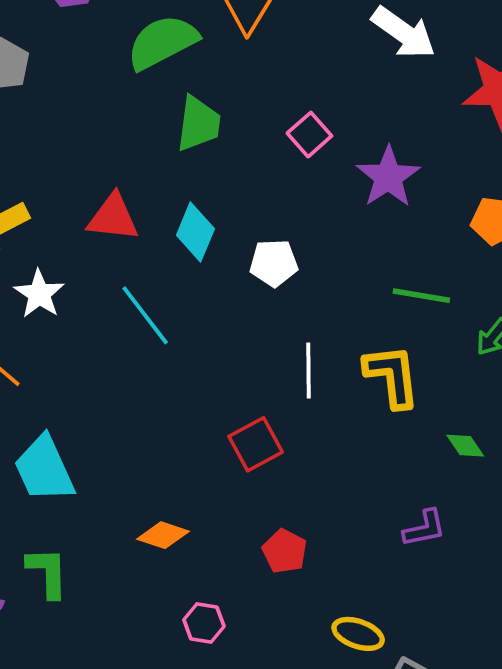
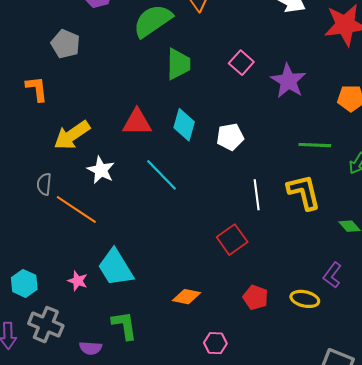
purple L-shape: (424, 528) -> (332, 275), turned 145
yellow ellipse: (358, 634) -> (305, 299), moved

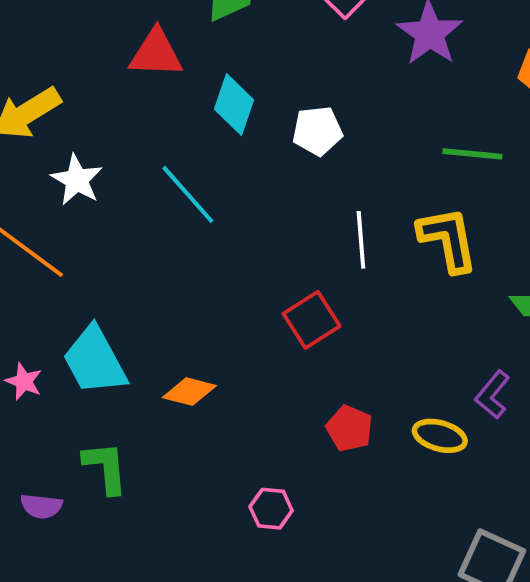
red triangle: (137, 122) -> (156, 53), moved
orange diamond: (186, 297) -> (189, 392), moved

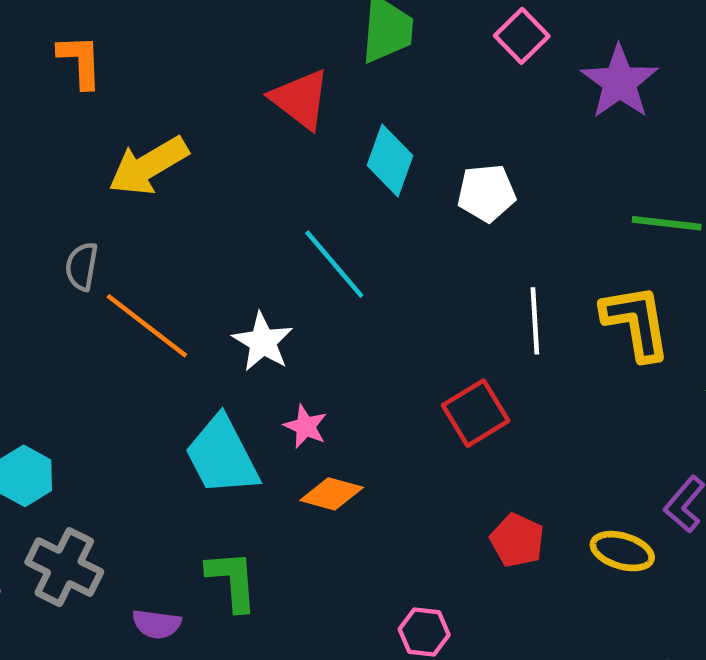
red triangle: (156, 53) -> (300, 99), turned 34
white star: (77, 180) -> (263, 342), moved
pink star: (24, 381) -> (305, 426), moved

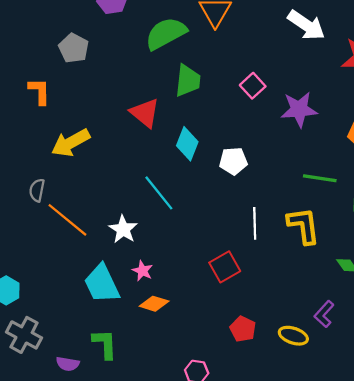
purple star: (619, 82) -> (299, 109), turned 30

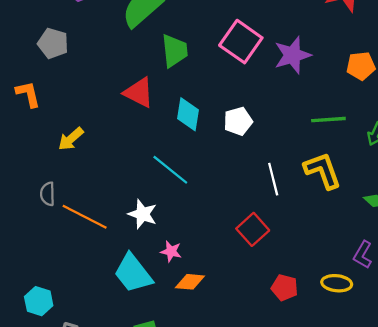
pink square: (253, 86) -> (241, 42), size x1.6
yellow arrow: (71, 143) -> (71, 139), size x0.7

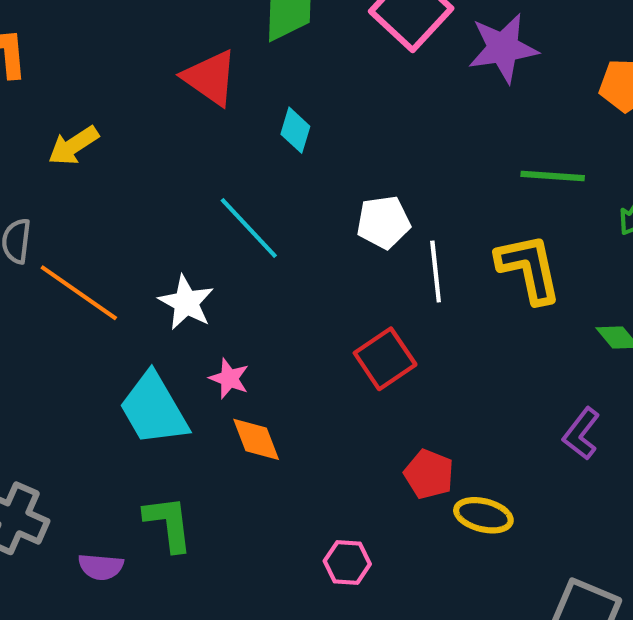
cyan diamond: (188, 114) -> (295, 130), size x0.7
white pentagon: (238, 121) -> (383, 222), moved
orange diamond: (190, 282) -> (256, 439), turned 56
yellow ellipse: (337, 283) -> (483, 515), moved

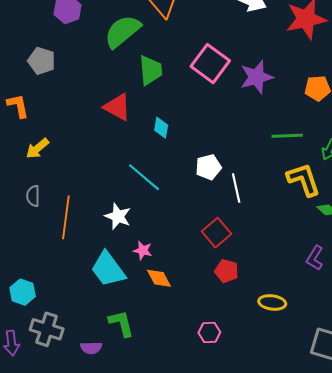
yellow arrow: (73, 146) -> (37, 148), moved
yellow L-shape: (529, 268) -> (304, 180), moved
orange line: (79, 293) -> (66, 217), turned 69
red pentagon: (429, 474) -> (227, 271), moved

